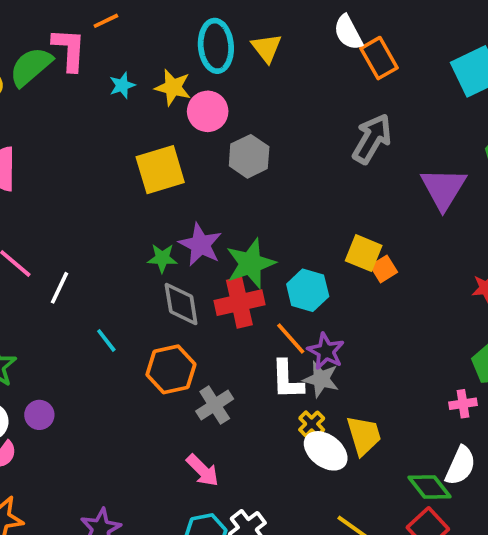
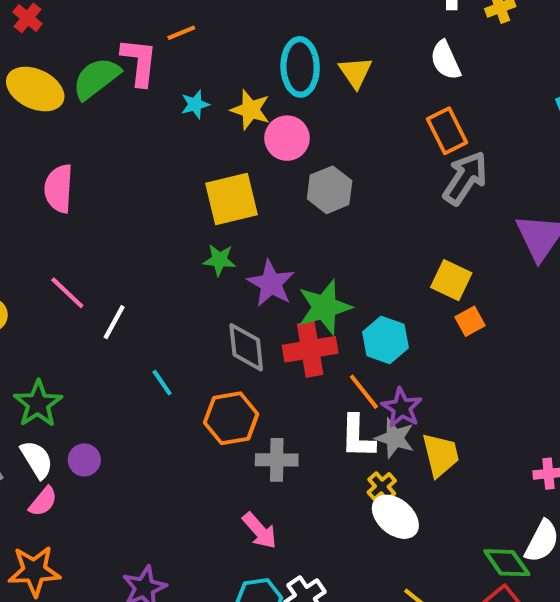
orange rectangle: (379, 58) -> (447, 131), moved
yellow square: (364, 253) -> (451, 280), moved
green star: (162, 258) -> (219, 260), moved
gray cross: (215, 405) -> (277, 460), turned 30
yellow trapezoid: (364, 435) -> (441, 455), moved

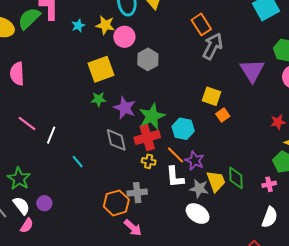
orange hexagon: (231, 418) -> (116, 203), moved
gray star: (395, 438) -> (199, 188), moved
yellow cross: (382, 486) -> (149, 161), moved, turned -32
green diamond: (507, 563) -> (236, 178), moved, turned 40

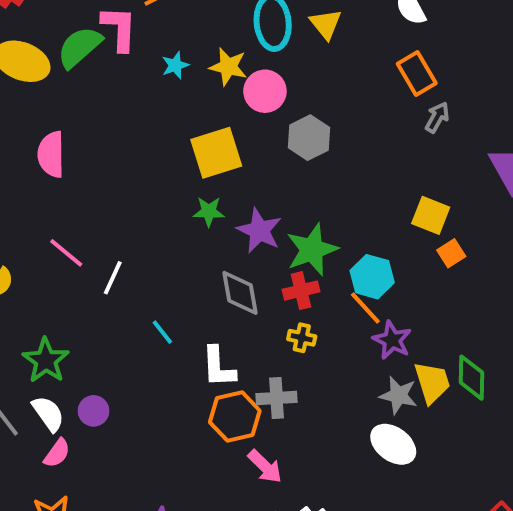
gray arrow: (213, 46) -> (437, 117), size x0.6
red cross: (147, 137) -> (301, 291), size x0.7
orange line: (176, 155) -> (365, 308), moved
white L-shape: (175, 177) -> (218, 367), moved

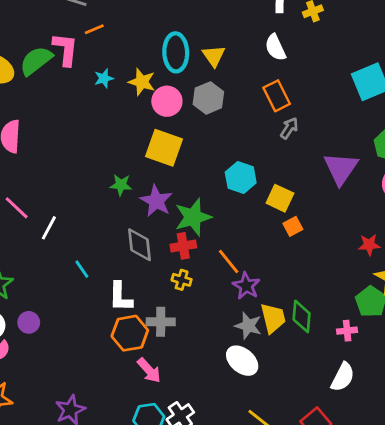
gray hexagon: (309, 138) -> (208, 98), moved
yellow square: (216, 153) -> (164, 148), moved, turned 33
cyan hexagon: (372, 277) -> (241, 178), moved

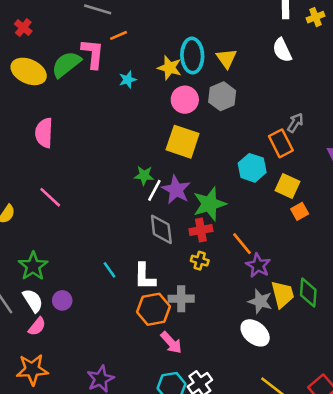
yellow star: (142, 82) -> (170, 68), moved
orange rectangle: (277, 96) -> (281, 143), moved
white line: (49, 228) -> (154, 190), moved
cyan line: (82, 269) -> (109, 270), moved

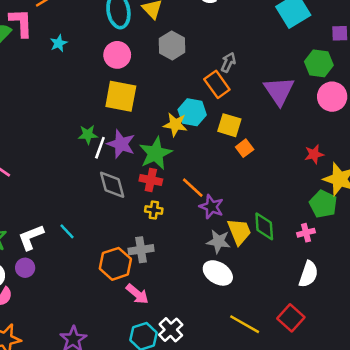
yellow star: (170, 68) -> (175, 125), moved
gray hexagon: (222, 96) -> (172, 45), moved
red cross: (201, 230) -> (151, 180), turned 30
white L-shape: (145, 277) -> (31, 237), moved, turned 76

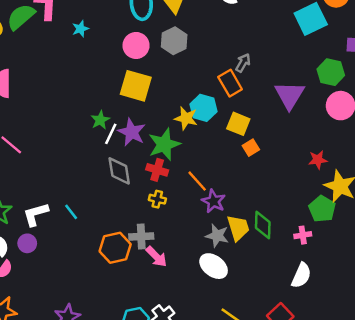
gray hexagon: (172, 45) -> (174, 41), moved
green star: (88, 135) -> (100, 120), turned -30
pink arrow: (137, 294) -> (156, 257), moved

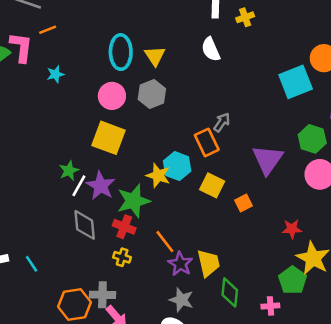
orange square: (251, 148) -> (244, 203), moved
yellow trapezoid: (238, 228) -> (209, 263), moved

